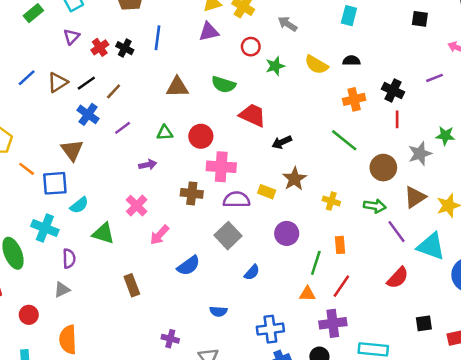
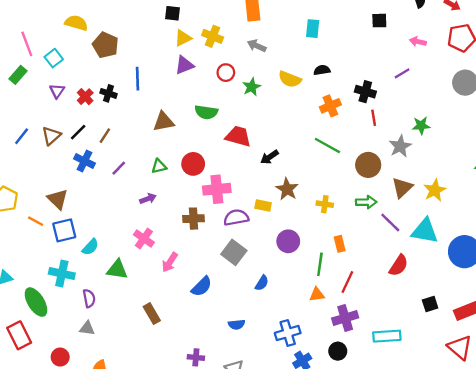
brown triangle: (72, 150) -> (58, 199), moved
gray triangle: (62, 290) -> (87, 328), turned 42

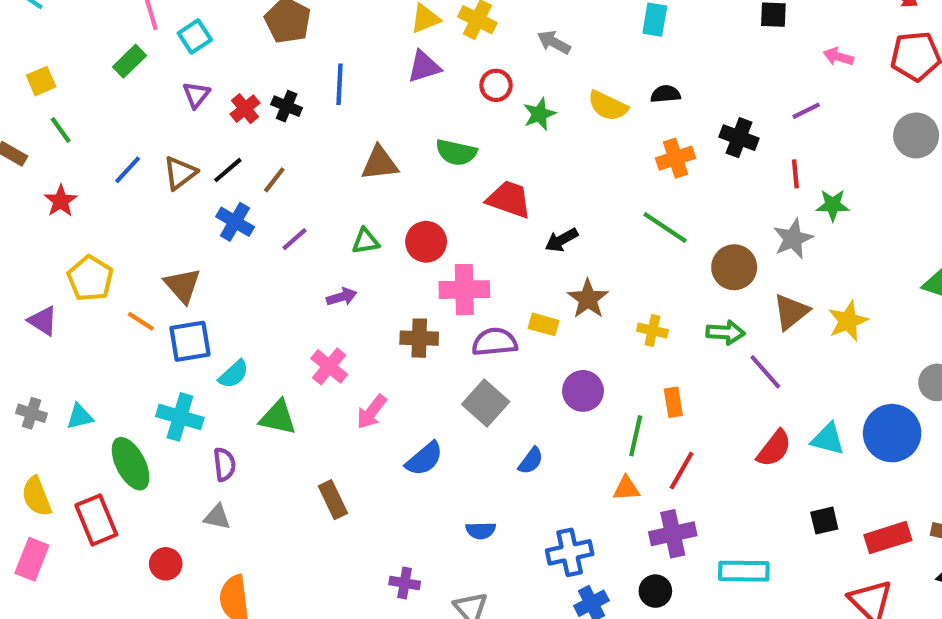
red line: (374, 118) -> (795, 174), moved
cyan triangle: (425, 231) -> (828, 439), moved, size x0.7

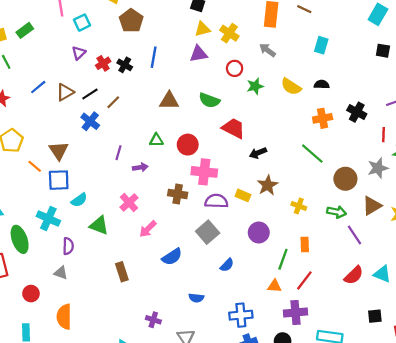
green rectangle: (130, 61) -> (25, 30), moved
purple line: (294, 239) -> (118, 153), moved, turned -40

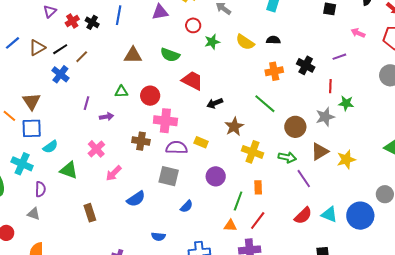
brown star: (268, 185) -> (234, 127), moved
yellow cross: (299, 206) -> (252, 152), size x1.5
gray square: (208, 232) -> (169, 176), turned -35

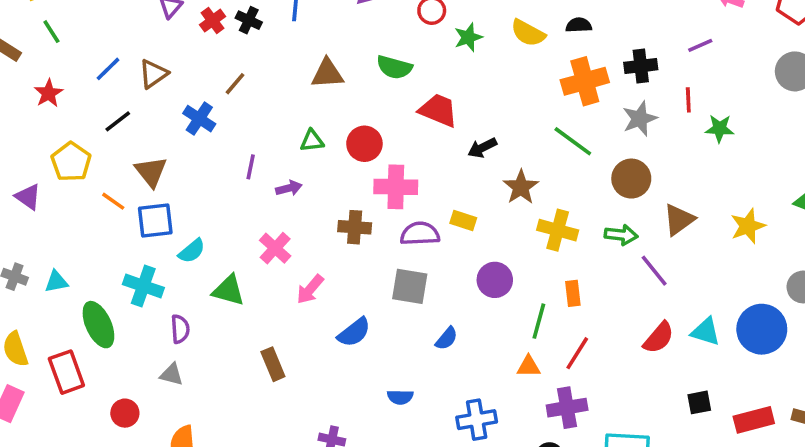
black line: (60, 49) -> (118, 121), moved
black cross: (306, 65) -> (641, 66), turned -30
orange cross: (274, 71) -> (585, 81), size x1.4
gray star: (325, 117) -> (640, 119), moved
yellow star: (346, 159) -> (748, 226), moved

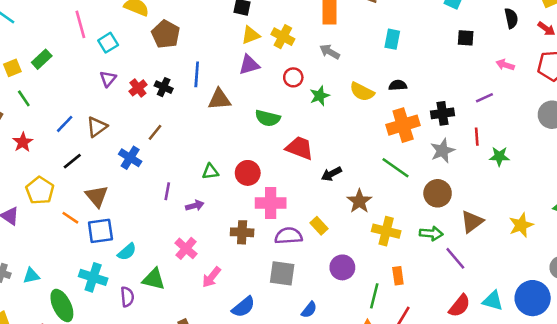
brown triangle: (327, 74) -> (219, 99), moved
yellow rectangle: (463, 220) -> (319, 226), turned 30
purple semicircle: (180, 329) -> (127, 297), moved

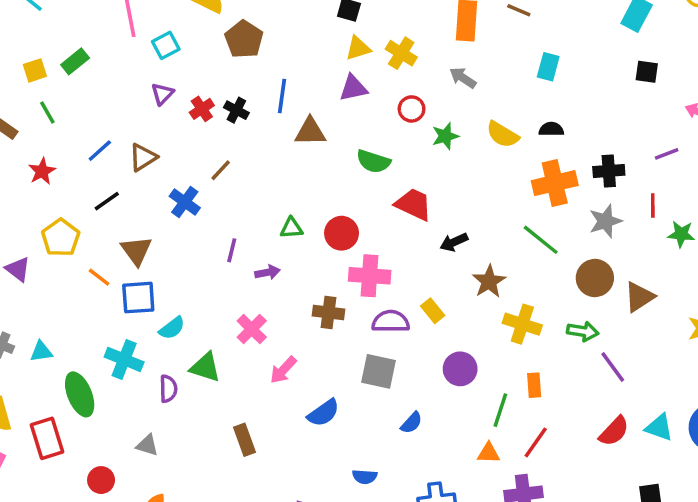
brown triangle: (472, 222) -> (639, 297), moved

